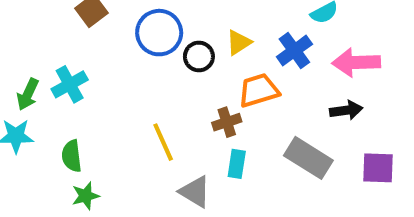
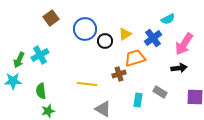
pink arrow: (356, 62) -> (184, 44), turned -55
yellow line: (163, 142) -> (87, 84), turned -60
gray rectangle: (308, 158) -> (160, 92), size x0.6
cyan rectangle: (237, 164) -> (138, 100), moved

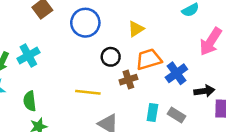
blue cross: (153, 38) -> (176, 73), moved
black circle: (105, 41) -> (111, 57), moved
black arrow: (179, 68) -> (204, 91), moved
gray rectangle: (160, 92) -> (176, 115), moved

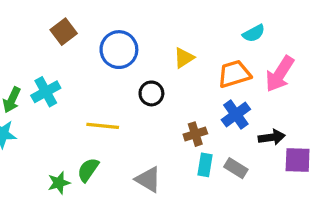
orange trapezoid: (149, 59) -> (234, 74), moved
brown cross: (128, 80) -> (195, 134), moved
yellow line: (88, 92) -> (103, 126), moved
green semicircle: (30, 101) -> (88, 170), moved, turned 42

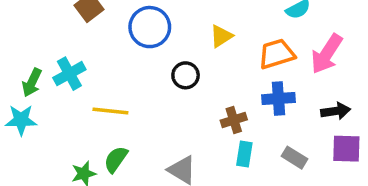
blue cross: (236, 115) -> (278, 99), turned 32
yellow line: (103, 126) -> (110, 111), moved
black arrow: (272, 137) -> (336, 111), moved
gray rectangle: (236, 168) -> (295, 158), moved

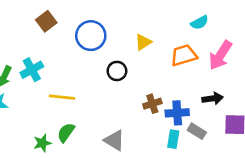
blue cross: (278, 99) -> (177, 113), moved
black arrow: (336, 111) -> (213, 98), moved
cyan rectangle: (244, 154) -> (173, 139), moved

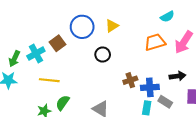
brown square: (46, 21) -> (57, 43), moved
yellow triangle: (143, 42) -> (112, 26), moved
yellow line: (62, 97) -> (49, 80), moved

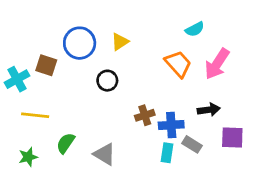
orange trapezoid: (155, 42) -> (178, 64), turned 65
brown square: (57, 43) -> (46, 65), turned -35
green semicircle: (63, 103) -> (66, 143), moved

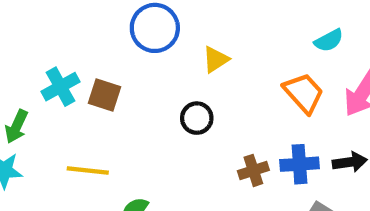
blue circle: (80, 43) -> (155, 28), moved
cyan cross: (17, 79) -> (60, 87), moved
blue cross: (171, 125) -> (299, 164), moved

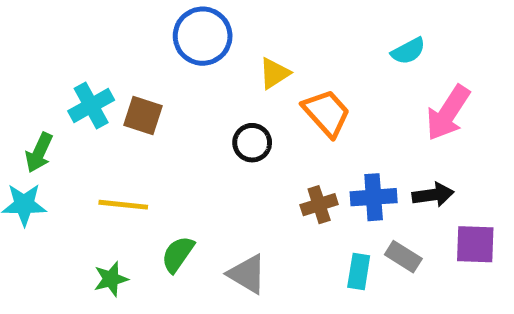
orange trapezoid: (304, 93) -> (326, 113), moved

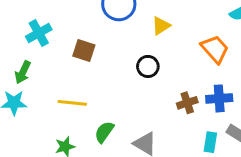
cyan cross: (91, 106) -> (39, 33), moved
orange trapezoid: (326, 113) -> (215, 49), moved

